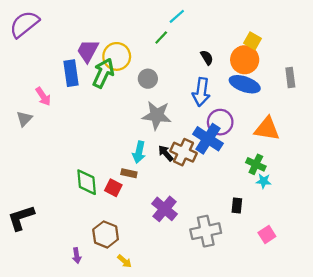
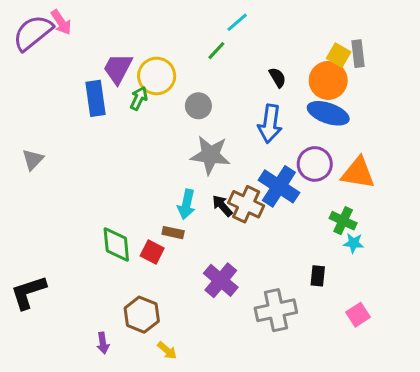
green arrow: (103, 73) -> (139, 98), size x0.6
gray rectangle: (290, 78) -> (358, 54), moved
pink arrow: (43, 96) -> (61, 22), moved
purple circle: (220, 122) -> (315, 164), moved

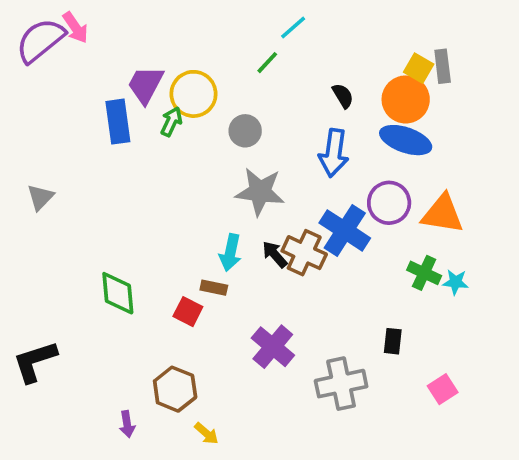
cyan star: (354, 243) -> (455, 282), moved
green diamond: (116, 245) -> (118, 293), moved

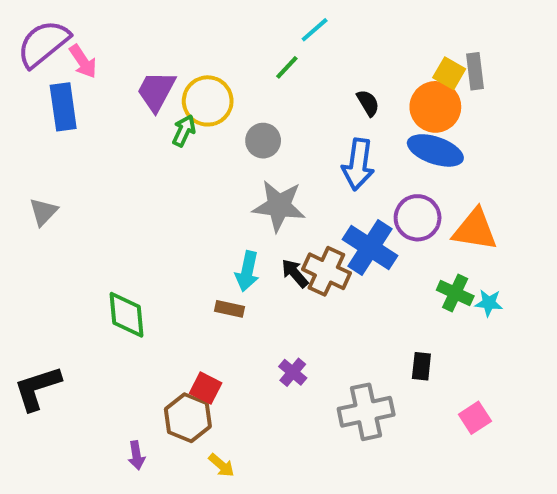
pink arrow: (75, 28) -> (83, 61), moved
blue rectangle: (118, 122) -> (63, 107), moved
red square: (188, 312) -> (206, 388), moved
purple cross: (273, 347) -> (293, 372), size x0.6

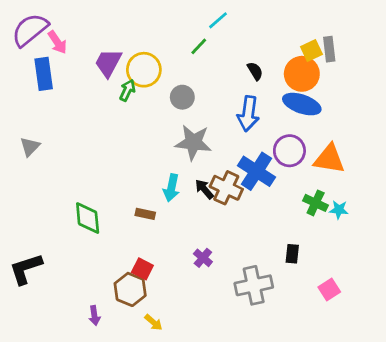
yellow square: (449, 73) -> (311, 50), turned 35
brown rectangle: (229, 309) -> (145, 214), moved

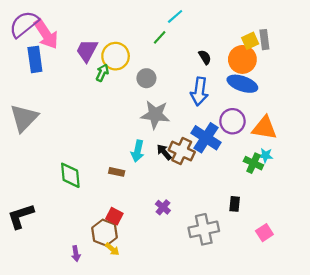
pink arrow: (57, 42) -> (46, 34), size x1.6
gray triangle: (30, 147) -> (24, 118), size x1.8
cyan star: (339, 210) -> (266, 155), moved
yellow arrow: (153, 322) -> (112, 249), moved

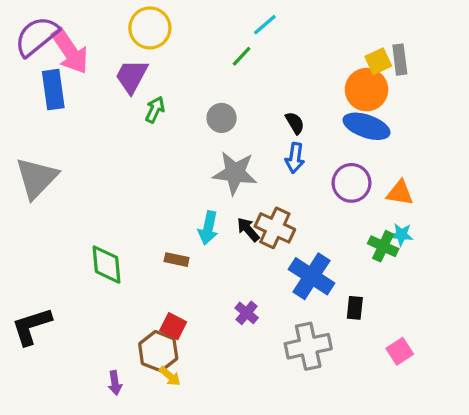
yellow circle: (116, 56) -> (150, 28), moved
black semicircle: (205, 57) -> (295, 123), moved
blue arrow: (199, 91) -> (295, 158), moved, size x0.7
orange triangle: (264, 128) -> (400, 193), size x0.7
blue cross: (206, 138) -> (312, 276), moved

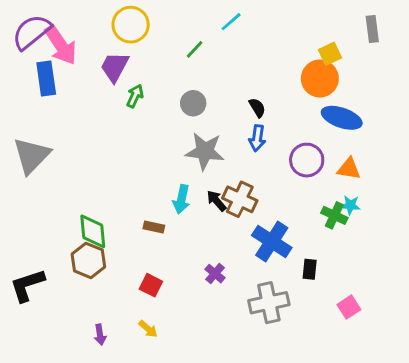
green line: (242, 56) -> (195, 49), moved
gray rectangle: (400, 60) -> (372, 29), moved
blue ellipse: (366, 126) -> (342, 118), moved
brown hexagon: (158, 351) -> (88, 260), moved

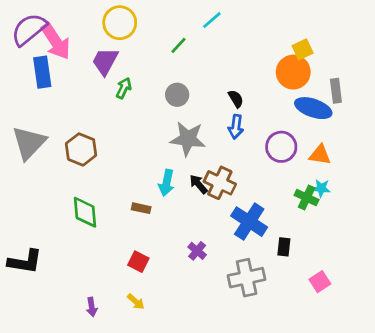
gray rectangle: (372, 29) -> (336, 91), moved
brown hexagon: (88, 260) -> (81, 149), moved
black L-shape: (27, 285) -> (25, 262), turned -153

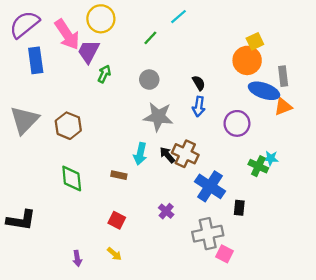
pink arrow: (56, 41) -> (67, 35), moved
orange triangle: (320, 155) -> (283, 107), moved, turned -30
pink square: (320, 282) -> (225, 254), moved, turned -30

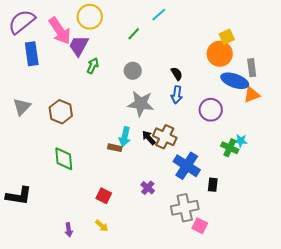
gray triangle: (24, 120) -> (22, 107), size x0.7
brown rectangle: (119, 175) -> (115, 148), moved

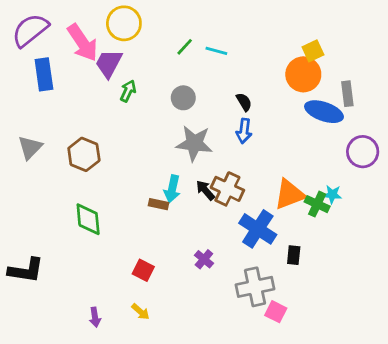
cyan line: (159, 15) -> (216, 51), moved, turned 56
orange triangle: (252, 95) -> (290, 194), moved, size x1.4
purple circle: (211, 110) -> (363, 152), moved

